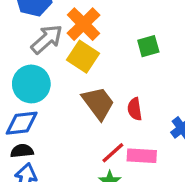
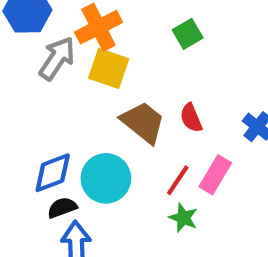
orange cross: (83, 24) -> (98, 27), turned 32
cyan circle: (31, 84) -> (106, 178), moved
pink rectangle: (142, 156) -> (215, 175), turned -48

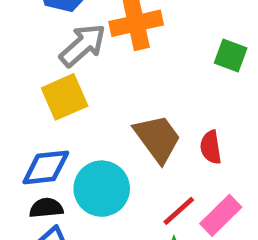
green square: (188, 34) -> (231, 55), turned 36
yellow square: (109, 68) -> (65, 97), moved, turned 33

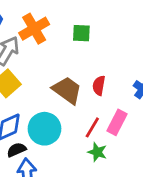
green square: (231, 55) -> (81, 33), moved
red semicircle: (211, 147) -> (99, 86), turned 36

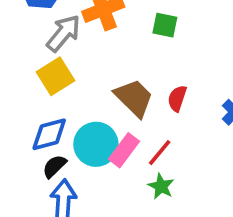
pink rectangle: (117, 122) -> (124, 150), moved
black semicircle: (17, 150) -> (54, 166), turned -30

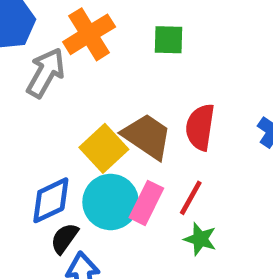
yellow square: (55, 76) -> (104, 148), moved
red semicircle: (177, 98) -> (200, 127), size x1.4

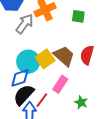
red line: (191, 198) -> (42, 100), moved
cyan circle: (111, 202) -> (28, 62), moved
black semicircle: (64, 238) -> (24, 95), size x1.6

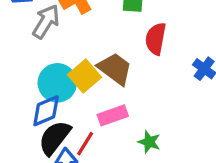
red semicircle: (87, 55) -> (156, 39), moved
pink rectangle: (60, 84) -> (113, 115), turned 42

